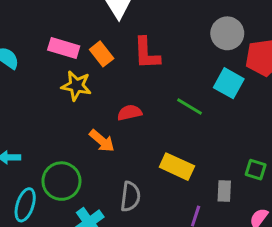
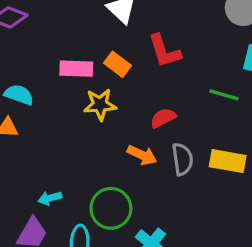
gray semicircle: (130, 197) -> (182, 159), moved

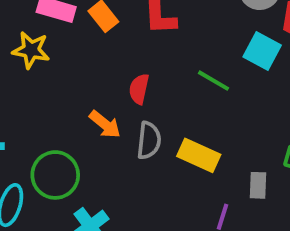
yellow star: (100, 105) -> (31, 50), moved
red semicircle: (163, 118) -> (139, 89), turned -65

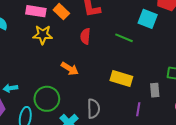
yellow star: (31, 50) -> (43, 35), moved
red semicircle: (139, 89) -> (85, 36), moved
gray semicircle: (149, 140) -> (93, 109), moved

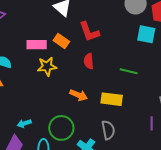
green line: (124, 38) -> (129, 71), moved
yellow rectangle: (121, 78) -> (112, 99), moved

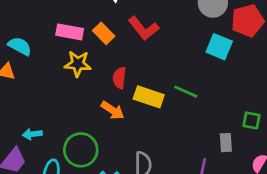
red L-shape: (89, 32) -> (143, 28), turned -30
red semicircle: (89, 61) -> (119, 78), moved
yellow rectangle: (112, 99) -> (149, 97), moved

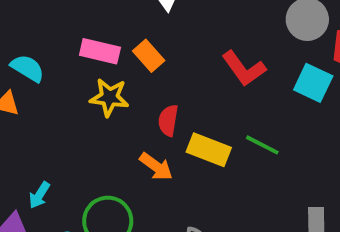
red L-shape: (143, 28) -> (244, 69), moved
cyan arrow: (32, 134) -> (39, 195), turned -54

